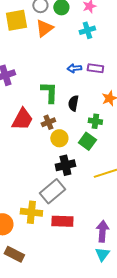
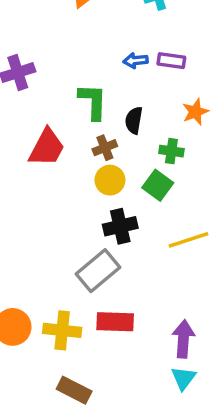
brown cross: (48, 122) -> (105, 148), moved
yellow cross: (31, 212) -> (62, 330), moved
brown rectangle: (14, 254) -> (74, 390), moved

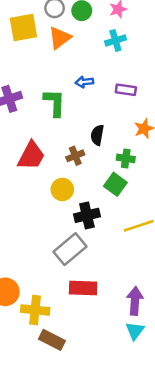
blue arrow: (136, 61) -> (84, 82), moved
green L-shape: (93, 102) -> (55, 103), moved
yellow circle: (110, 180) -> (62, 189), moved
yellow cross: (62, 330) -> (35, 310), moved

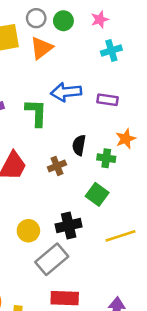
cyan cross: (115, 40) -> (111, 51), moved
blue arrow: (84, 82) -> (66, 92), size x1.6
green cross: (126, 158) -> (106, 158), moved
yellow circle: (62, 189) -> (28, 231), moved

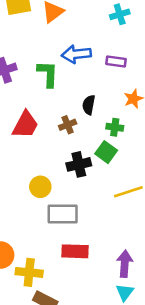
green cross: (106, 158) -> (115, 127), moved
black cross: (69, 226) -> (79, 164), moved
gray rectangle: (52, 259) -> (63, 214), turned 40

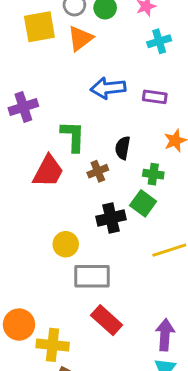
green L-shape: (48, 74) -> (73, 136), moved
red rectangle: (75, 251) -> (107, 320), turned 40

